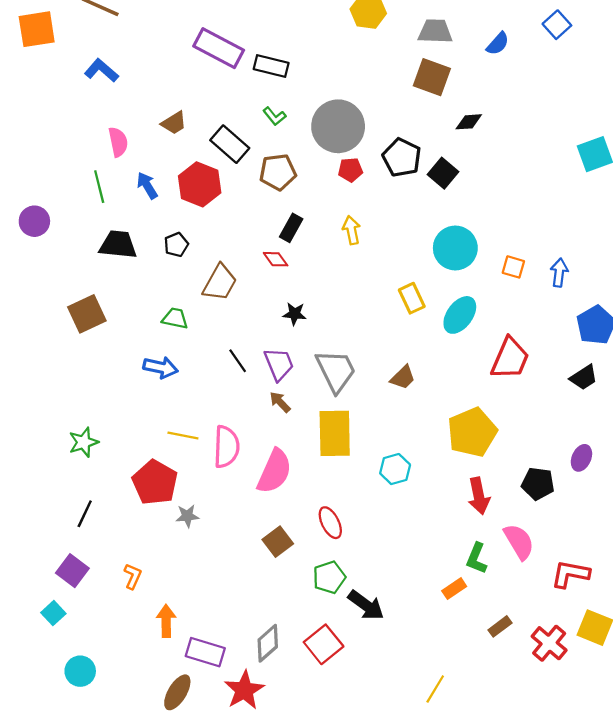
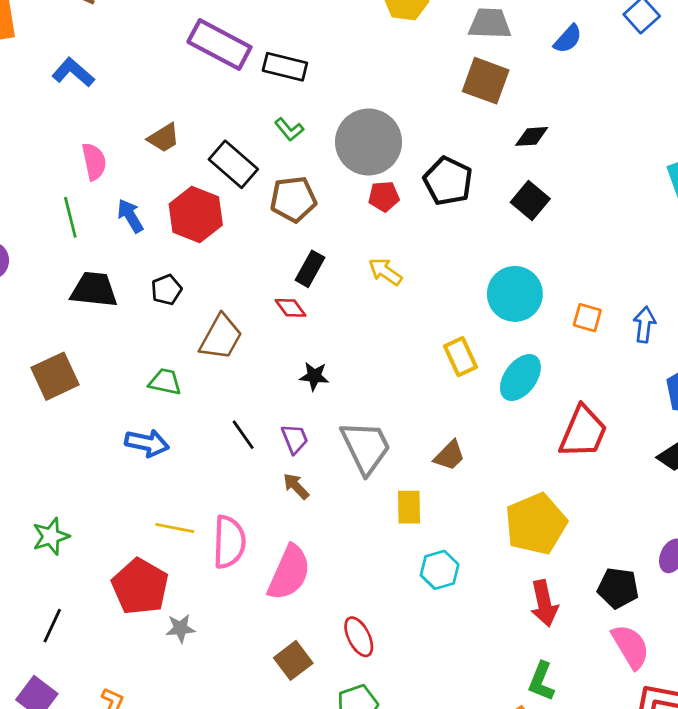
black square: (443, 173) -> (530, 201), moved
yellow arrow: (351, 230) -> (385, 272), turned -44
purple trapezoid: (279, 364) -> (295, 439), size x0.7
yellow rectangle: (335, 433) -> (409, 507), moved, size x0.6
pink semicircle: (519, 542) -> (631, 647), moved

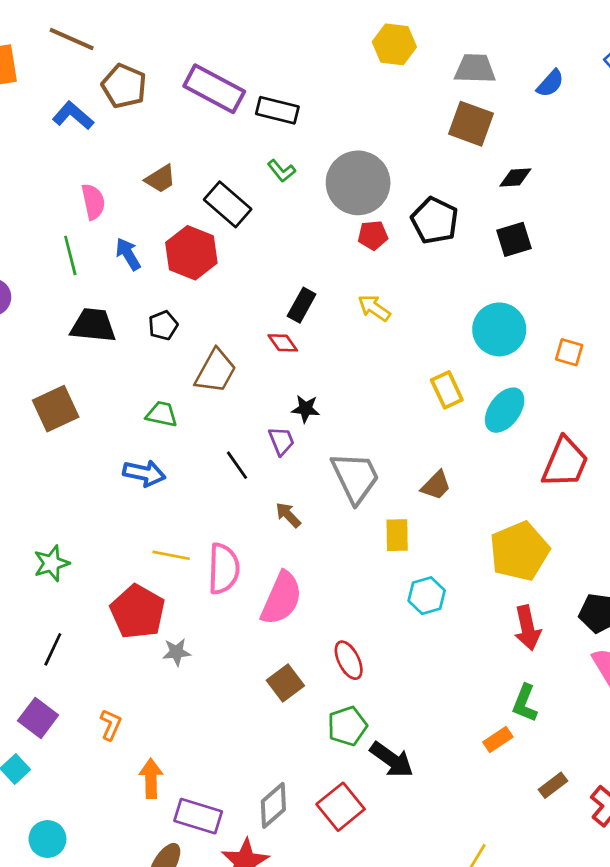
brown pentagon: (293, 199) -> (124, 86), moved, turned 30
black square: (530, 201) -> (514, 239), turned 33
purple trapezoid: (295, 439) -> (281, 441), moved

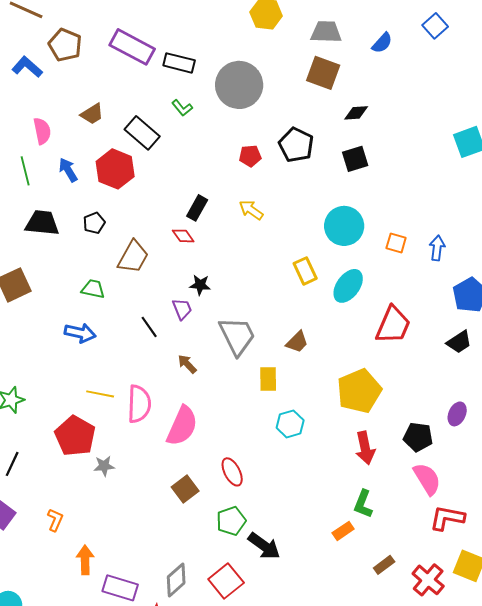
gray circle: (358, 183) -> (239, 85), moved

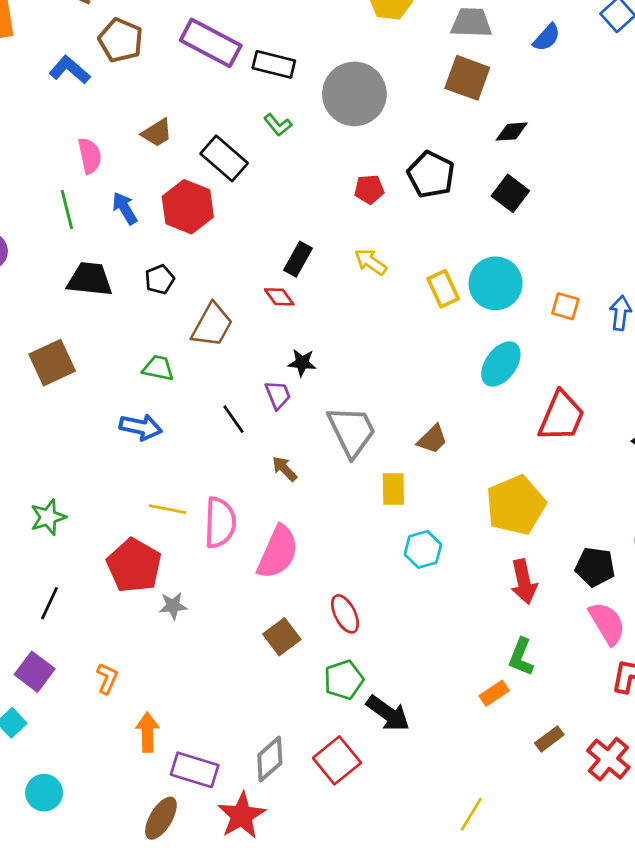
black square: (355, 159) -> (510, 193), turned -36
yellow rectangle: (305, 271) -> (443, 289), moved

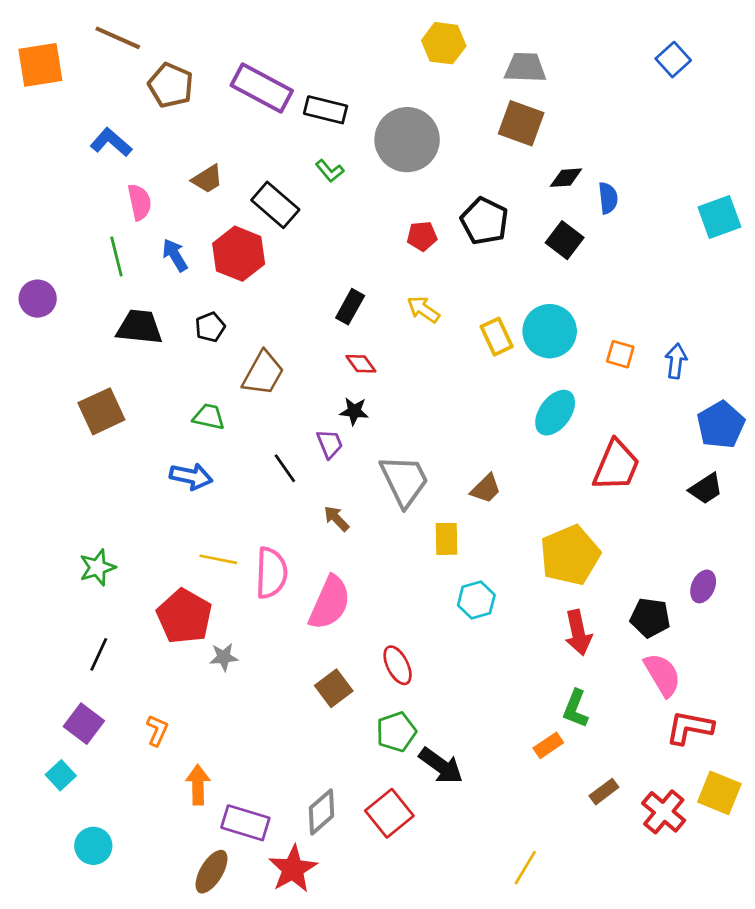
blue semicircle: (547, 37) -> (608, 198), moved, turned -48
blue L-shape: (70, 70) -> (111, 142), moved
red diamond: (279, 297) -> (361, 364), moved

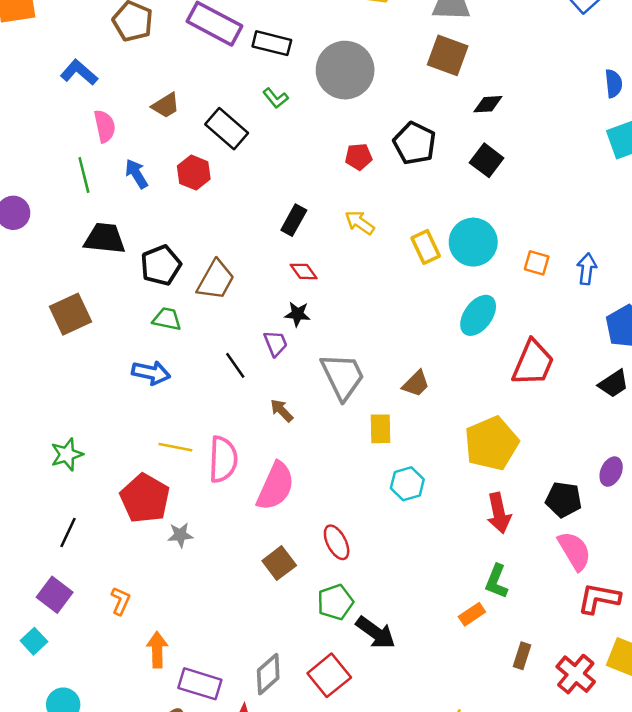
blue semicircle: (608, 198) -> (614, 83), moved
red hexagon: (239, 254) -> (194, 173), size x0.7
black pentagon: (210, 327) -> (161, 265), moved, size x1.5
brown rectangle: (604, 792) -> (522, 656), turned -35

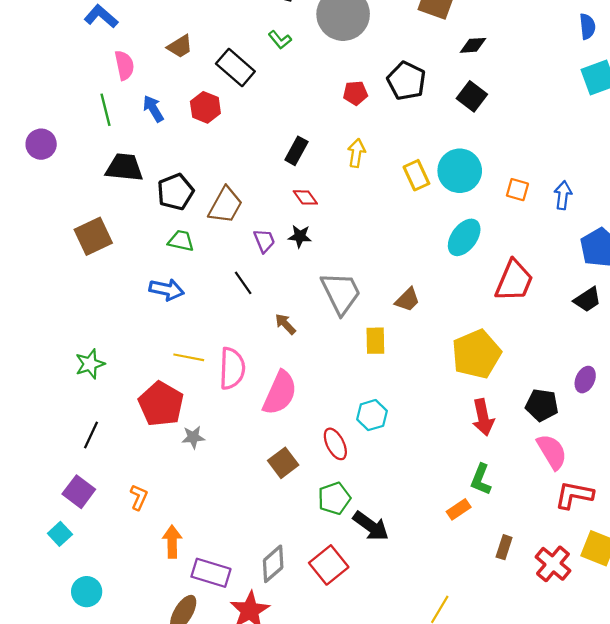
yellow arrow: (360, 223) -> (356, 153), turned 64
purple trapezoid: (276, 343) -> (264, 241), moved
cyan hexagon: (407, 484) -> (372, 415), moved

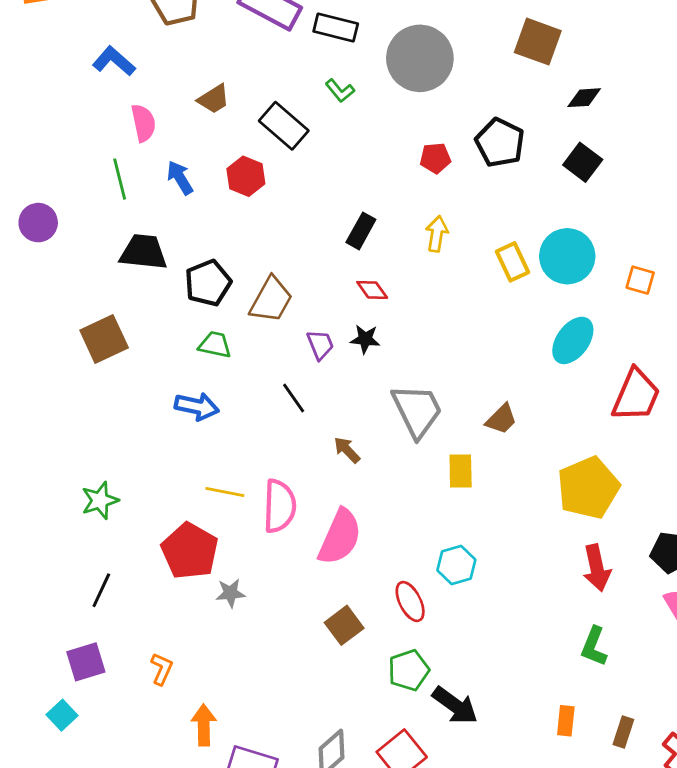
purple square: (79, 492) -> (86, 662), turned 36
orange rectangle: (459, 509) -> (566, 721), moved, turned -50

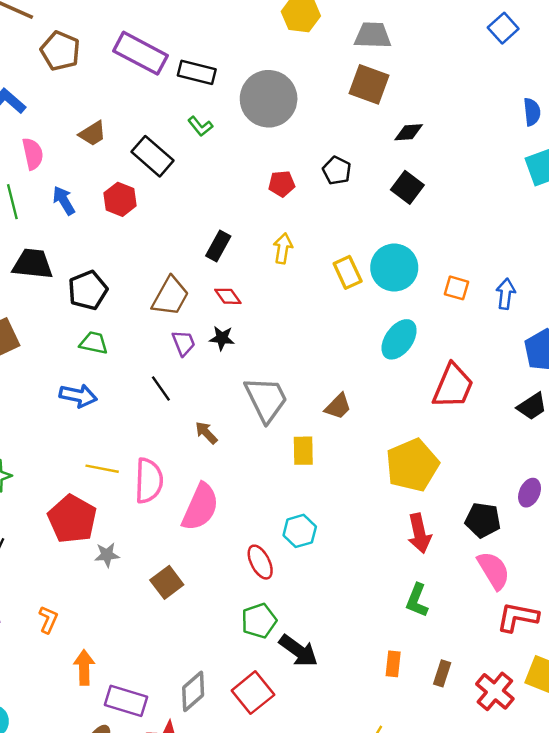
black pentagon: (500, 143) -> (337, 171), size x0.7
brown trapezoid: (271, 300) -> (170, 296), moved
brown square: (344, 625) -> (167, 582), moved

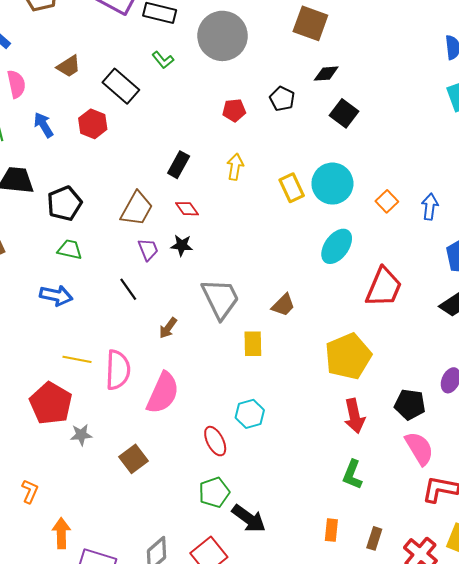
black diamond: (409, 132) -> (326, 74), moved
orange square: (456, 288) -> (387, 201), turned 30
brown arrow: (206, 433) -> (168, 328), turned -100

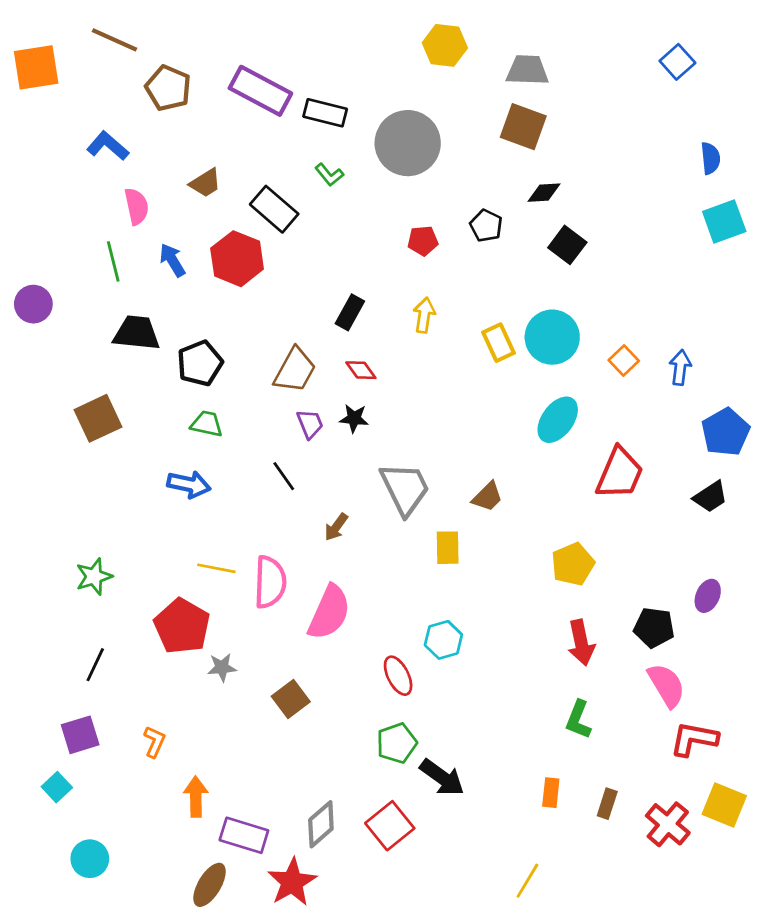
red hexagon: (93, 124) -> (237, 259), size x1.4
yellow pentagon: (348, 356) -> (573, 564), size x0.7

